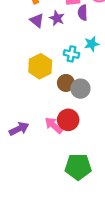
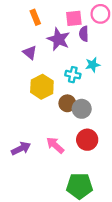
purple star: (57, 18) -> (58, 39), size x1.5
purple triangle: (37, 20) -> (30, 53), moved
red circle: (68, 120) -> (87, 140), moved

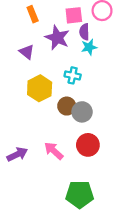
cyan star: (93, 65) -> (89, 47), moved

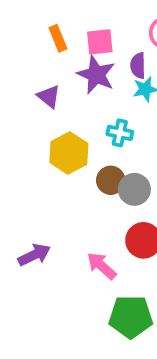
pink square: (74, 15) -> (100, 42), moved
pink arrow: (54, 151) -> (102, 266), moved

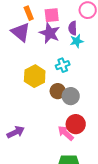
purple triangle: (49, 97) -> (21, 32), moved, size x1.5
cyan cross: (120, 133) -> (63, 65), turned -32
pink arrow: (102, 266) -> (66, 133), moved

